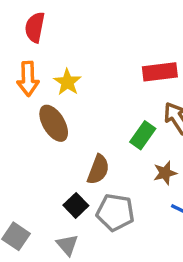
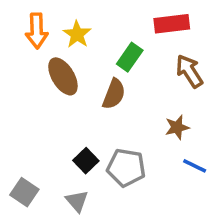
green rectangle: (143, 135) -> (130, 57), moved
brown semicircle: (98, 170) -> (114, 94), moved

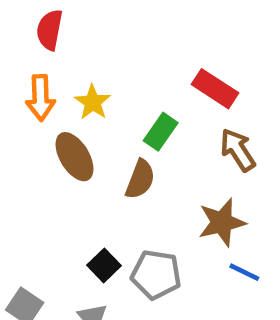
red rectangle: (172, 24) -> (215, 89), turned 40
brown star: (177, 127) -> (222, 222), size x1.5

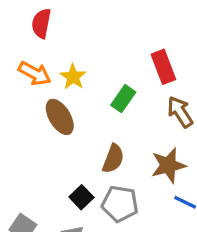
red rectangle: (215, 89) -> (163, 67), turned 36
orange arrow: (41, 98) -> (35, 73), turned -60
brown semicircle: (140, 179) -> (113, 159), moved

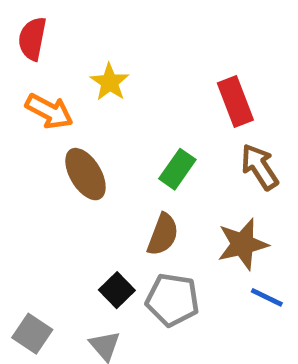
red semicircle: (41, 23) -> (32, 39), moved
yellow star: (73, 77) -> (110, 82), moved
green rectangle: (123, 99) -> (177, 169), moved

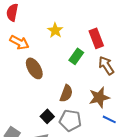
yellow star: (110, 82) -> (55, 30), moved
green rectangle: (177, 169) -> (76, 56), moved

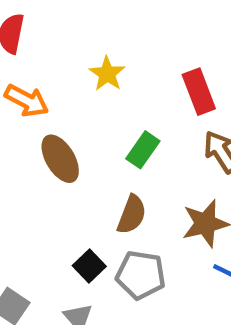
green rectangle: (76, 56) -> (143, 150), moved

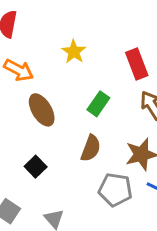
black square: (89, 266) -> (36, 167), moved
gray pentagon: (141, 275) -> (115, 190), moved

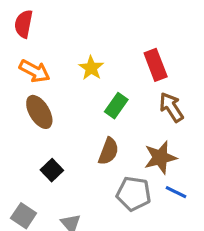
yellow star: (74, 52) -> (91, 68), moved
brown ellipse: (42, 110) -> (39, 112), moved

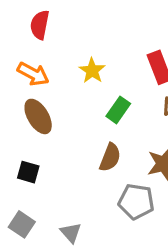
red semicircle: (24, 24) -> (40, 25), moved
black square: (52, 170) -> (28, 172), moved, turned -30

